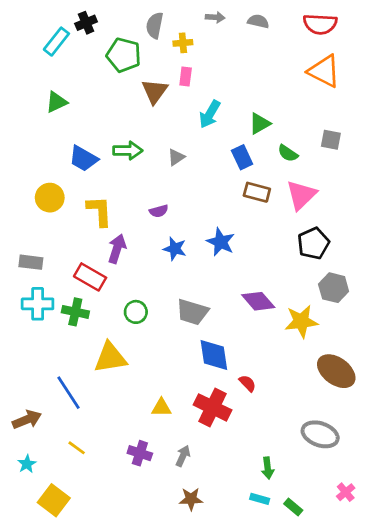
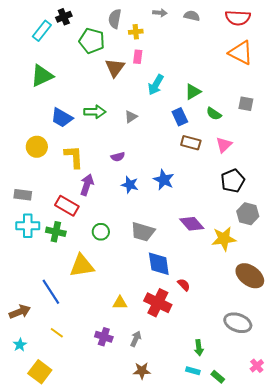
green triangle: (56, 102) -> (42, 76), size x1.4
pink triangle: (301, 195) -> (224, 145), size x0.7

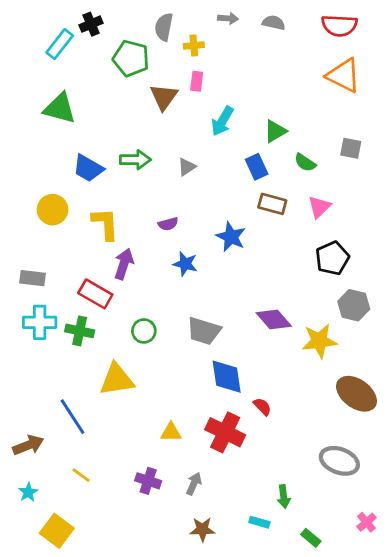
green triangle: (42, 76) -> (60, 108), turned 40
blue star: (164, 180) -> (231, 237), moved
cyan rectangle: (193, 371) -> (259, 522), moved

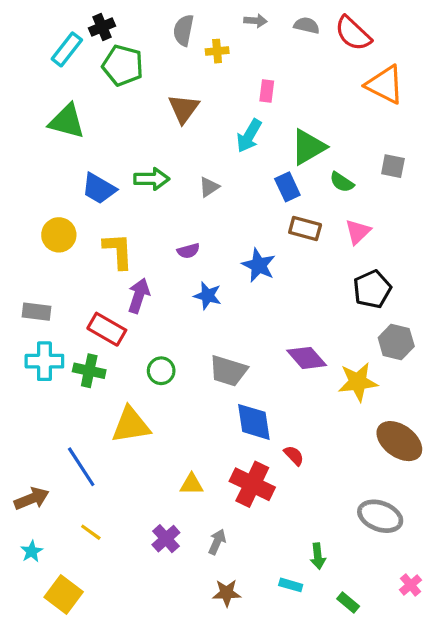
red semicircle: (339, 26) -> (353, 33), moved, turned 40
green pentagon: (131, 58) -> (123, 65), moved
pink rectangle: (197, 81) -> (267, 91), moved
green triangle: (275, 131) -> (308, 147), size x1.4
purple cross: (148, 481) -> (166, 539), turned 30

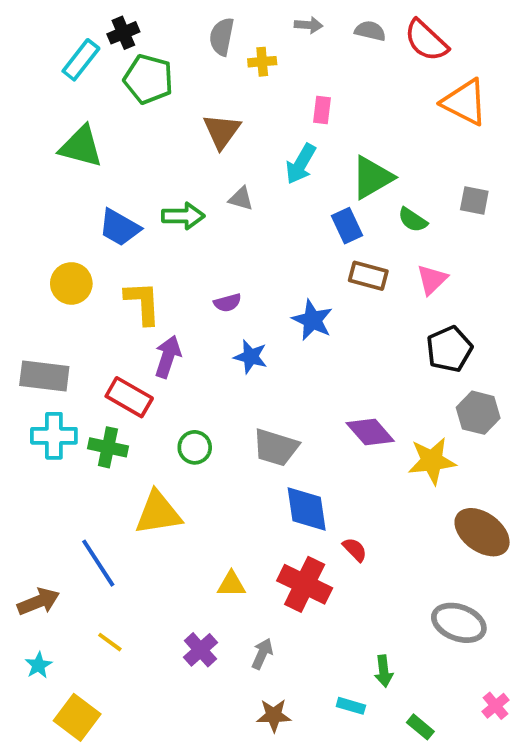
gray triangle: (209, 187) -> (241, 199), moved, turned 50
gray rectangle: (36, 312) -> (44, 376), size x1.4

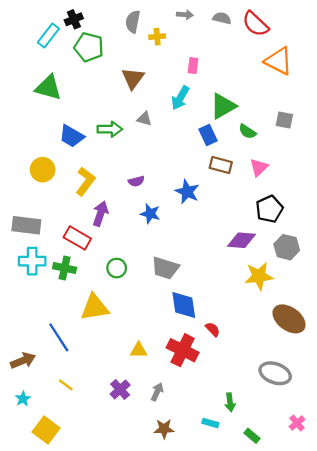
yellow L-shape: (143, 303) -> (85, 181), turned 40
purple diamond: (370, 432) -> (242, 240), moved, turned -44

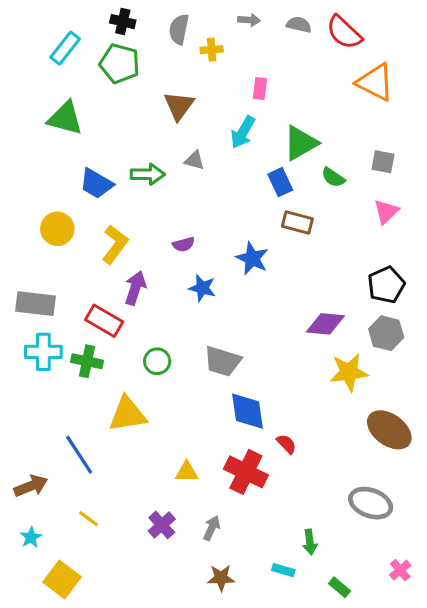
black cross: (74, 19) -> (123, 22), moved, turned 36
pink triangle: (259, 167) -> (386, 212), moved
black pentagon: (269, 209) -> (386, 285), moved

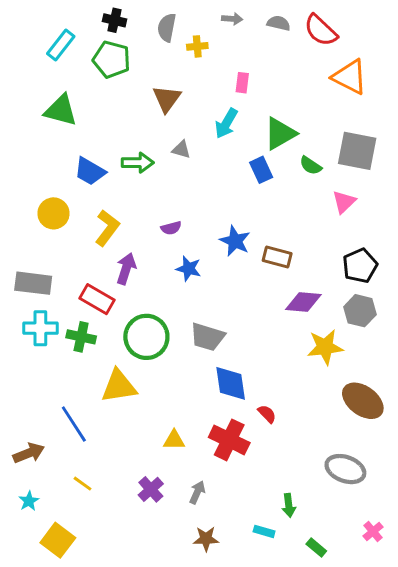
gray square: (383, 162) -> (357, 151), size x1.8
pink triangle: (386, 212) -> (344, 202), moved
brown rectangle: (297, 223) -> (277, 257), moved
green circle: (157, 361) -> (146, 337), size x1.8

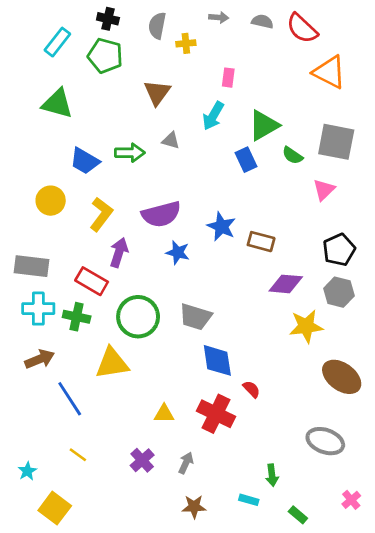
purple semicircle: (171, 228) -> (161, 214), size x2.0
brown arrow: (29, 453) -> (40, 359), moved

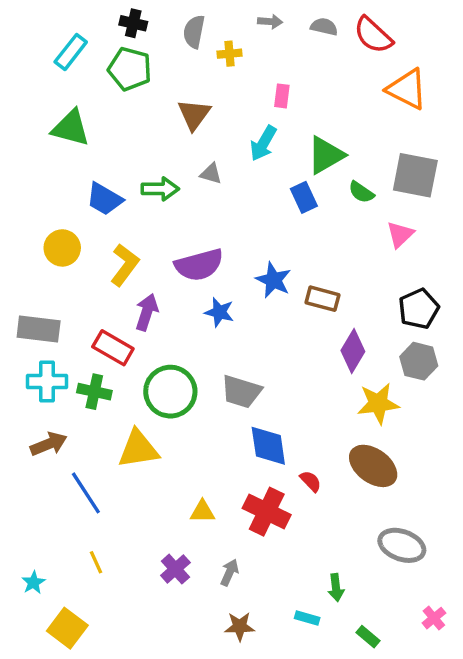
purple diamond: (286, 284) -> (353, 351), turned -64
brown ellipse: (342, 377) -> (373, 466), moved
yellow line: (78, 455) -> (96, 562), turned 30

